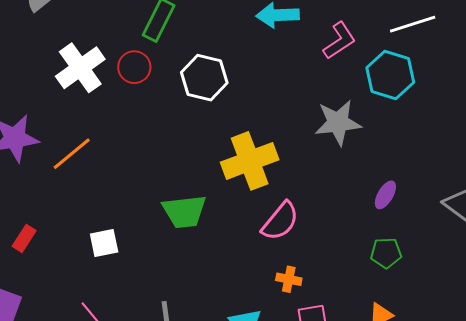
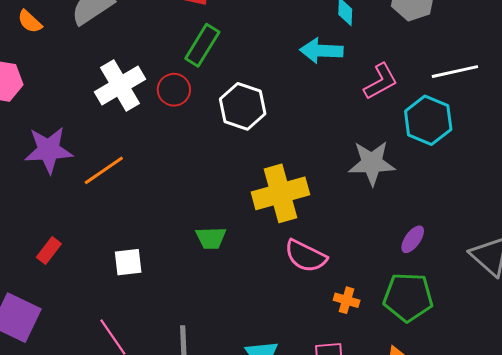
green trapezoid: (184, 212) -> (211, 238), size x0.7
pink semicircle: (280, 221) -> (306, 256), turned 72
green pentagon: (386, 253) -> (408, 297), size x1.6
orange cross: (289, 279) -> (347, 300), moved

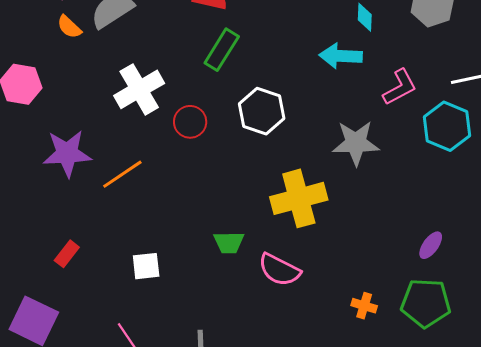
orange semicircle: (30, 22) -> (69, 27), moved
red circle: (174, 90) -> (190, 122), moved
gray star: (372, 163) -> (356, 143), moved
pink semicircle: (306, 256) -> (279, 270), moved

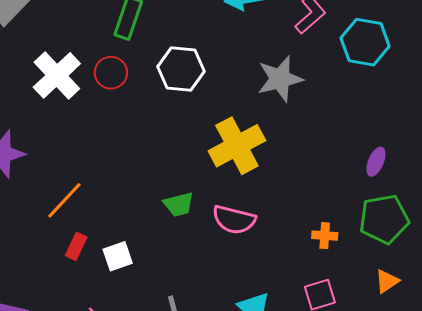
red circle: (190, 122) -> (111, 73), moved
orange line: (122, 174) -> (64, 200), moved
red rectangle: (67, 254) -> (76, 246), moved
white square: (146, 266) -> (118, 256), moved

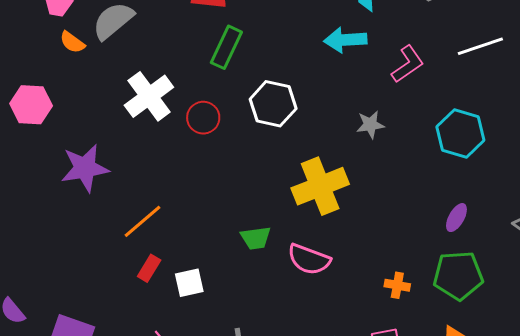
cyan hexagon: (365, 42) -> (460, 133), moved
red circle: (111, 73) -> (203, 118), moved
gray star: (280, 79) -> (370, 125), size x0.6

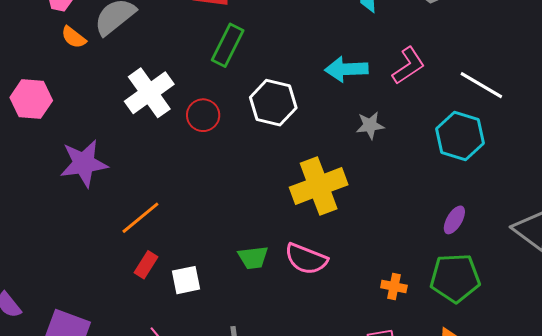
cyan arrow: (345, 40) -> (346, 69), moved
white line: (480, 46) -> (481, 85), moved, turned 48
green trapezoid: (256, 238) -> (253, 258), moved

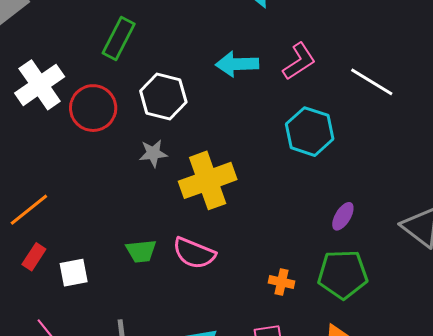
red circle: (203, 115) -> (93, 108), size x1.4
gray star: (370, 125) -> (153, 153), moved
cyan hexagon: (460, 136) -> (310, 132), moved

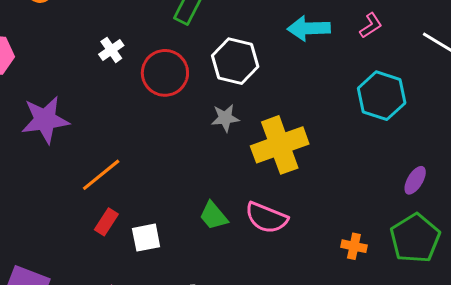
pink L-shape: (299, 61) -> (371, 25), size x0.7
white cross: (40, 85) -> (111, 50), size x0.5
green trapezoid: (141, 251) -> (213, 216), turned 56
green pentagon: (343, 274) -> (415, 238), turned -30

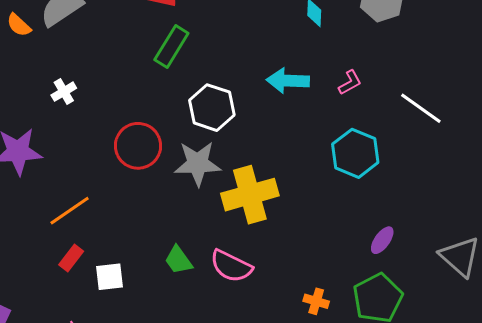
white cross: (111, 50) -> (64, 92), moved
red circle: (165, 73) -> (138, 146), moved
gray star: (225, 118) -> (198, 163), size x1.6

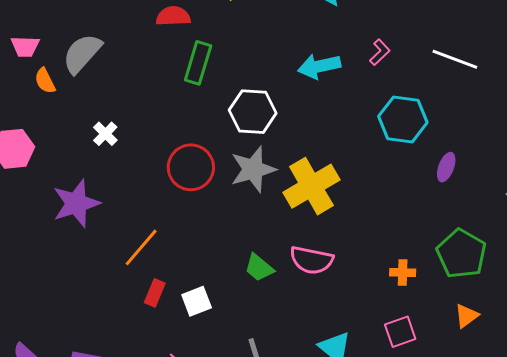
orange semicircle: (19, 25) -> (45, 81), turned 36
purple ellipse: (382, 240) -> (446, 167), moved

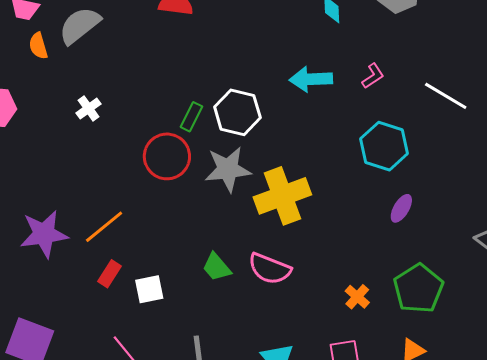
green rectangle: (198, 63) -> (191, 117), moved, size x0.7
purple ellipse: (446, 167) -> (401, 208), moved
purple star: (76, 203) -> (44, 234), moved
orange cross: (403, 273) -> (357, 297), turned 30

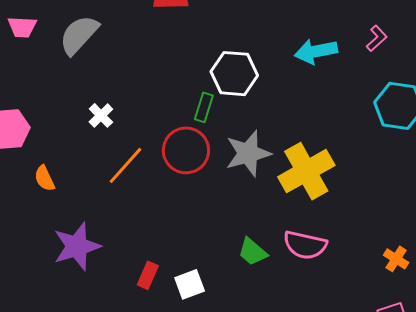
orange semicircle: (38, 46) -> (45, 178), moved
white hexagon: (237, 112) -> (234, 74), moved
orange line: (104, 227) -> (126, 165), moved

